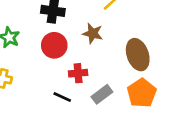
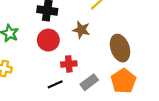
black line: (62, 97) -> (55, 84), turned -49

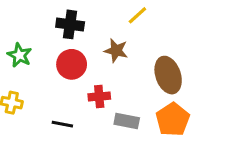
gray rectangle: (89, 82) -> (127, 121), turned 48
black line: (55, 84) -> (62, 124), moved, turned 35

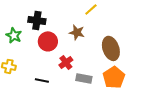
black cross: (70, 24) -> (37, 20), moved
red cross: (99, 97) -> (66, 62), turned -32

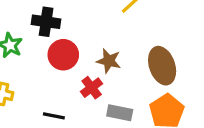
brown star: (77, 32) -> (109, 61), moved

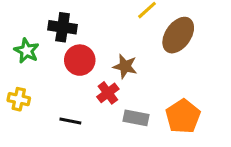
brown ellipse: (162, 66) -> (178, 35), moved, turned 54

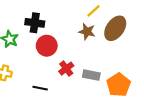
brown star: (125, 66) -> (87, 32), moved
gray rectangle: (136, 118) -> (91, 75), moved

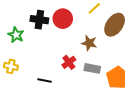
brown star: (87, 32) -> (89, 43), moved
red circle: (47, 46) -> (63, 19), moved

